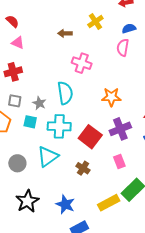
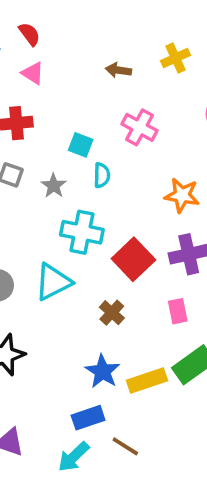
cyan semicircle: (65, 93) -> (102, 175), size x0.6
cyan square: (30, 122) -> (81, 145), moved
blue star: (65, 204) -> (103, 371), moved

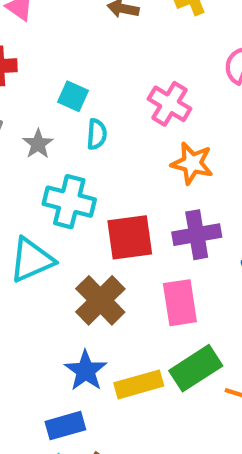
pink cross: (139, 127) -> (170, 104), moved
red square: (133, 259) -> (130, 237), turned 33
pink rectangle: (178, 311) -> (180, 303), size x1.5
brown cross: (112, 313) -> (100, 300), size x1.6

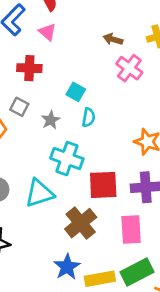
pink cross: (170, 104) -> (129, 68), moved

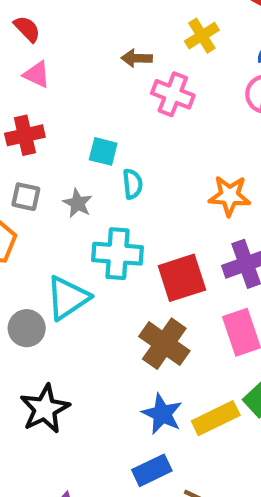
cyan triangle: (39, 193) -> (68, 298), moved

